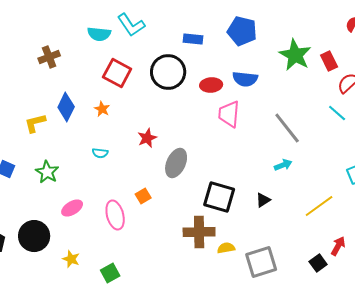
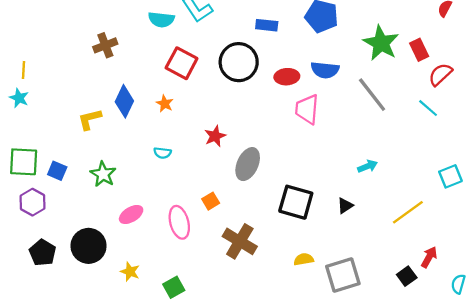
gray line: (287, 128) -> (372, 95), moved
brown cross: (199, 232) -> (240, 241), moved, turned 32

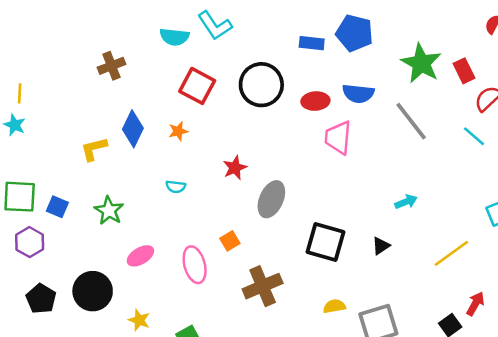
blue rectangle: (267, 25) -> (312, 43), moved
orange star: (165, 104) -> (178, 131), turned 30
brown cross: (240, 241) -> (263, 286), turned 36

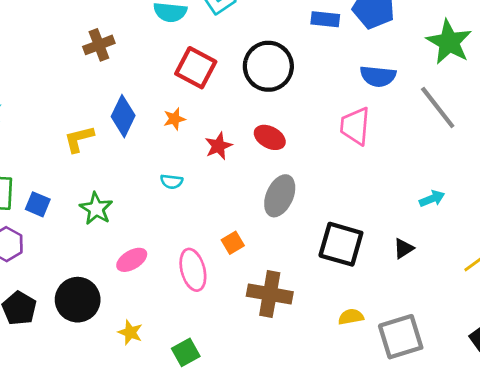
red ellipse: (315, 101) -> (270, 137), moved, turned 32
red star: (235, 168) -> (219, 146), moved
brown cross: (263, 286) -> (270, 294), turned 33

